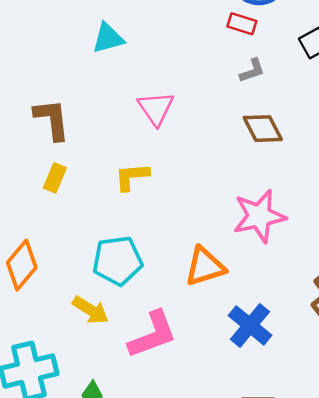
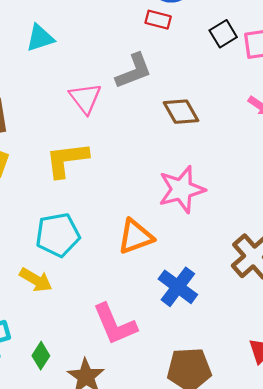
gray L-shape: (252, 71) -> (134, 71), moved, size x1.6
yellow L-shape: (132, 177) -> (67, 160), size x1.4
pink L-shape: (153, 335) -> (115, 324), moved, turned 90

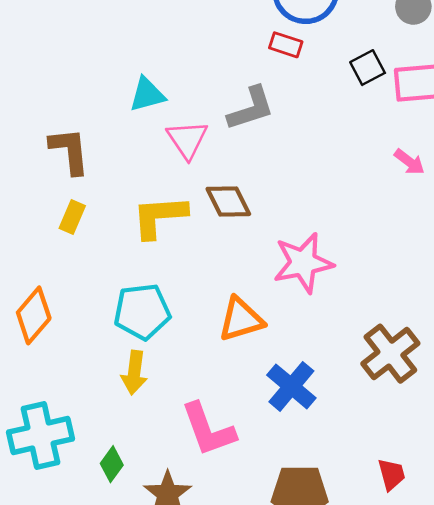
cyan triangle: (40, 38) -> (147, 95), moved
brown diamond: (181, 112) -> (228, 201), moved
yellow arrow: (36, 280) -> (134, 372), moved, turned 64

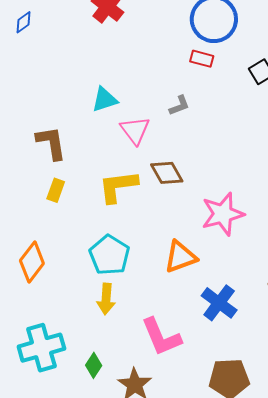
gray L-shape: (251, 108) -> (179, 106), size x0.6
cyan pentagon: (142, 312) -> (109, 255), turned -30

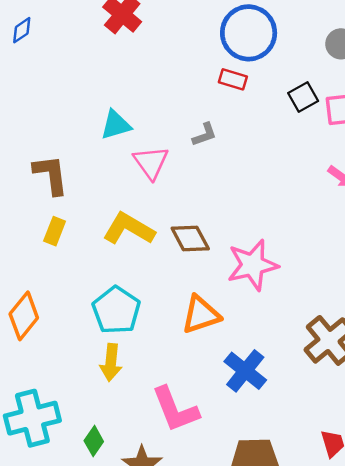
brown diamond: (167, 173) -> (190, 238), moved
yellow L-shape: (118, 186) -> (129, 229), turned 36

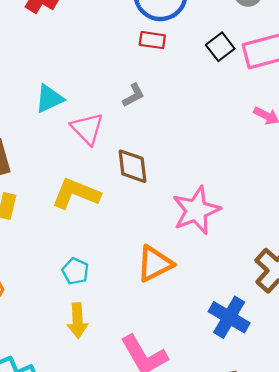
brown diamond: (190, 238) -> (133, 166), moved, turned 30
cyan pentagon: (116, 310) -> (75, 271), size x0.6
blue cross: (245, 371) -> (229, 317), moved

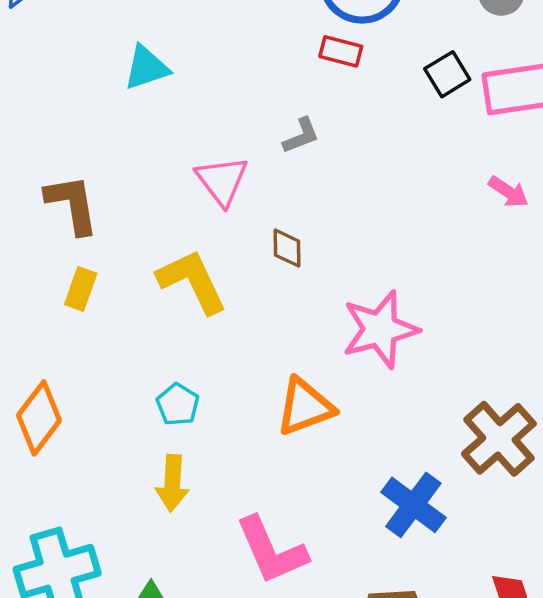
cyan triangle: (49, 99) -> (146, 68), moved
brown diamond: (133, 166) -> (287, 248), size x0.7
yellow L-shape: (76, 194) -> (192, 281), turned 36

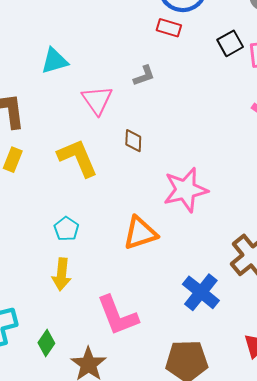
cyan triangle: (146, 68) -> (54, 61), moved

